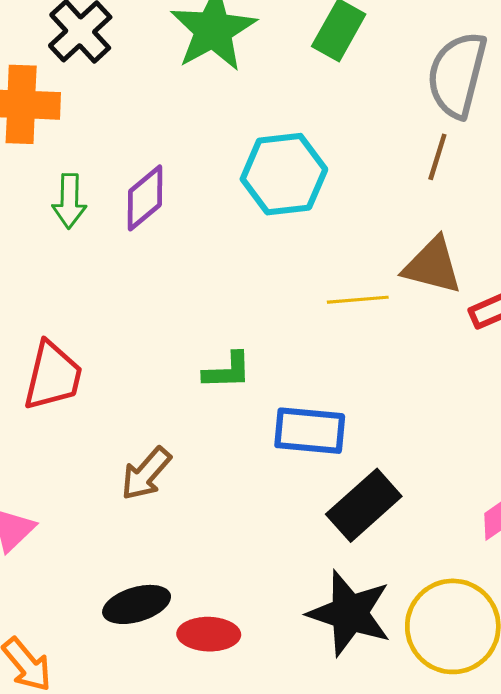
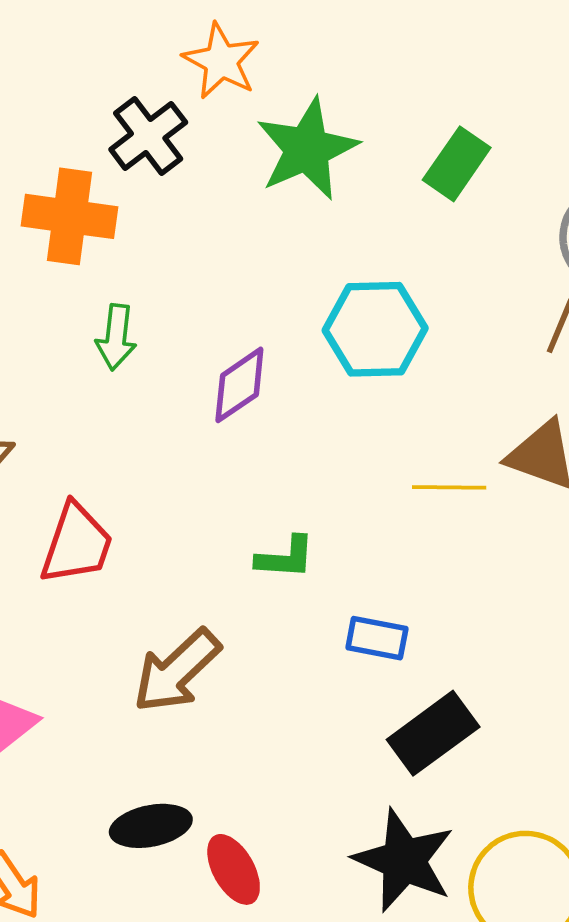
purple diamond: (145, 198) -> (239, 385), moved
blue rectangle: (310, 431) -> (377, 638), size x0.7
brown arrow: (146, 474) -> (177, 671), size x1.4
red ellipse: (209, 634) -> (234, 869), turned 54

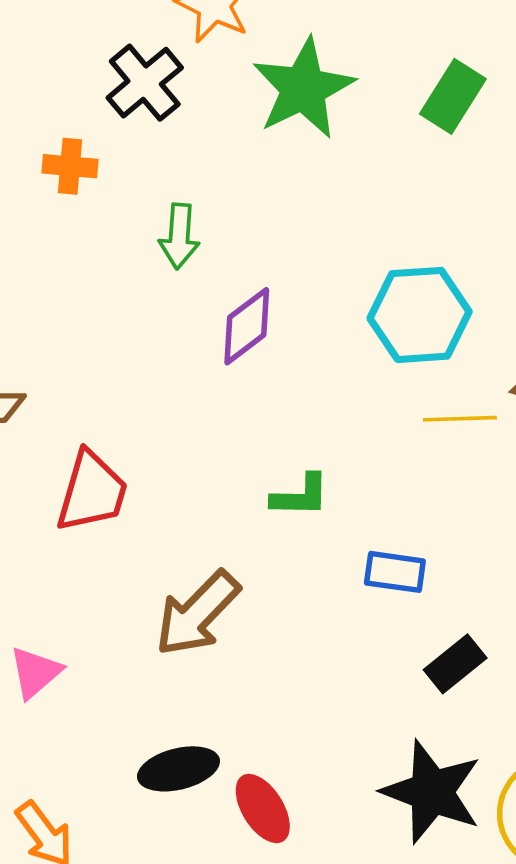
orange cross: (70, 216) -> (70, 166), size x0.6
cyan hexagon: (375, 329) -> (420, 315), moved
green arrow: (116, 337) -> (179, 236), moved
black rectangle: (433, 733) -> (455, 664), size x0.7

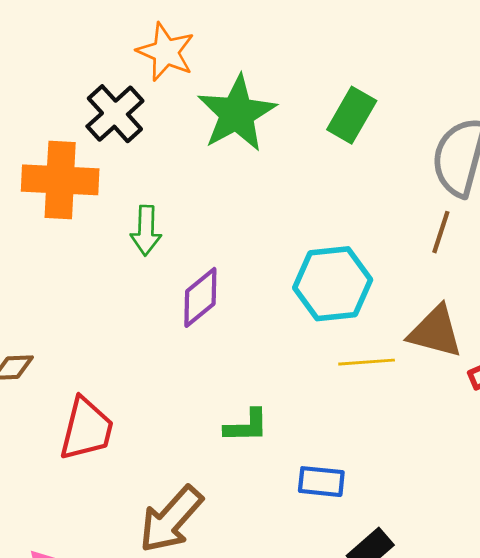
orange cross: (70, 166) -> (60, 180), size x1.8

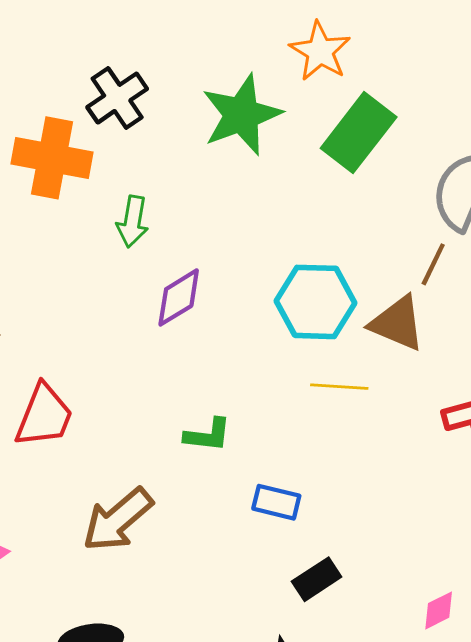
orange star: (166, 52) -> (320, 51), moved
green rectangle: (352, 115) -> (359, 133), size x1.4
brown triangle: (435, 332) -> (397, 323), moved

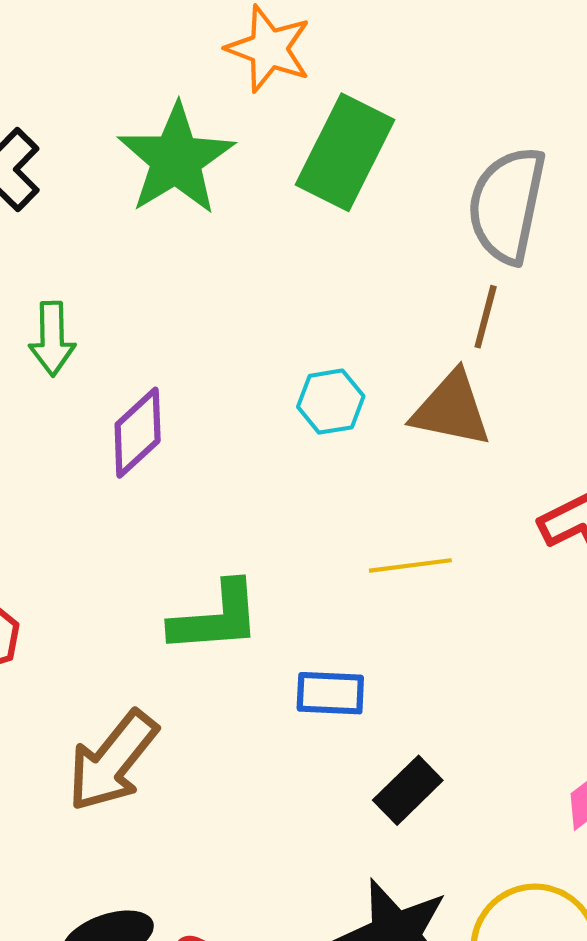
cyan hexagon: (316, 302) -> (331, 402), size x0.6
yellow line: (339, 387) -> (410, 565), moved
green L-shape: (208, 435) -> (216, 618), size x1.4

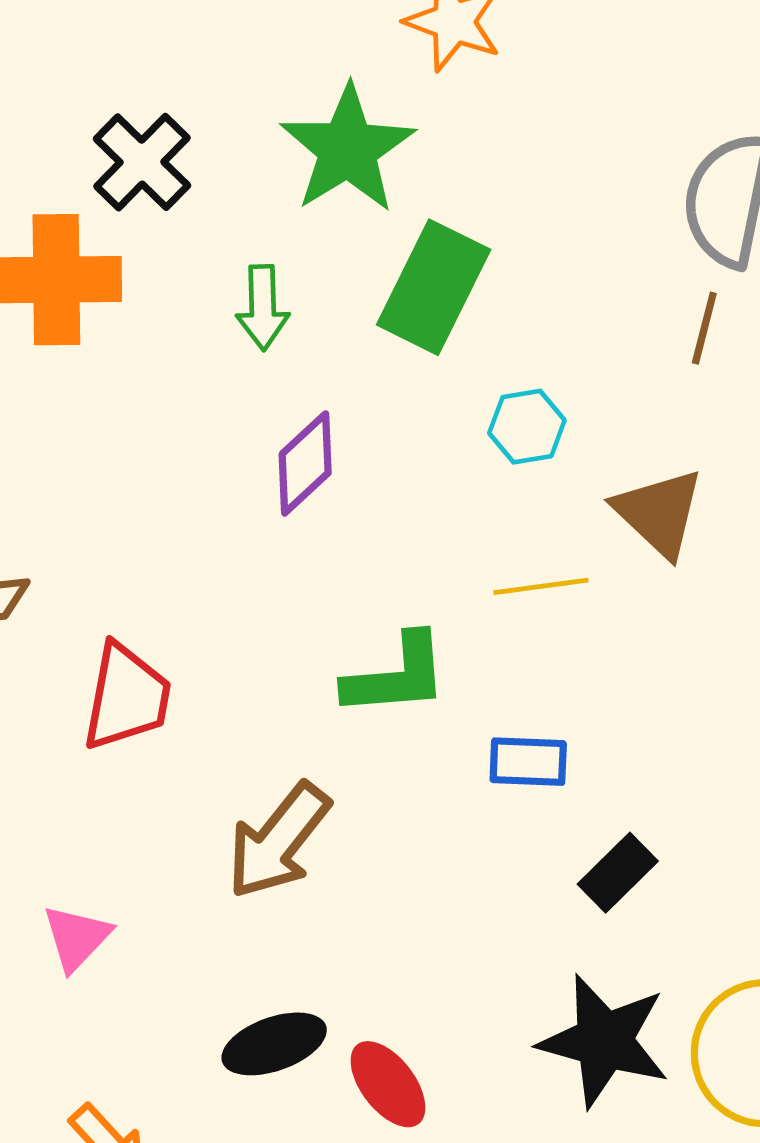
green rectangle: (345, 152) -> (434, 287), moved
green arrow: (52, 339) -> (263, 308), moved
brown triangle: (451, 409) -> (659, 513), moved, turned 32
yellow line: (410, 565) -> (541, 586), moved

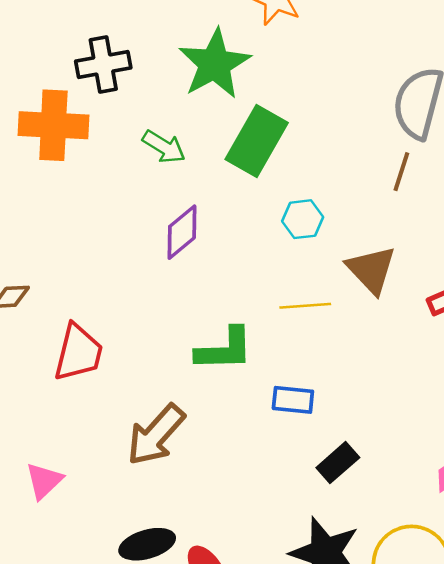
black cross: (142, 162) -> (103, 65), turned 32
green arrow: (263, 308) -> (164, 147), turned -60

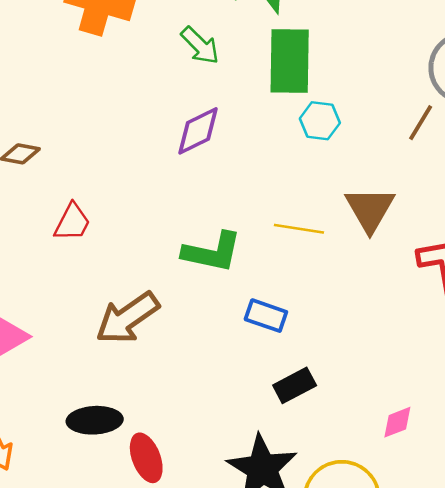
green rectangle: (257, 141) -> (290, 61), turned -42
cyan hexagon: (303, 219) -> (320, 121), moved
red trapezoid: (78, 353) -> (72, 222), size x0.7

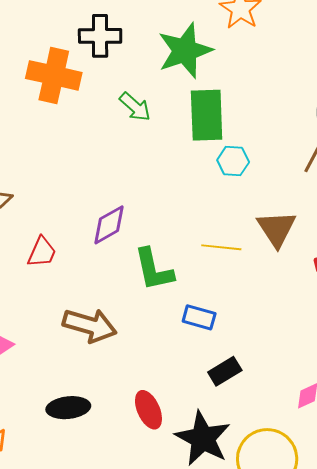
purple diamond: (198, 131) -> (109, 225), moved
green L-shape: (212, 252) -> (154, 270), turned 69
brown arrow: (127, 318) -> (90, 325), turned -126
red ellipse: (146, 458) -> (148, 410), moved

